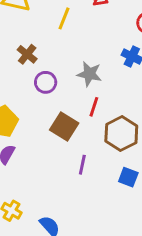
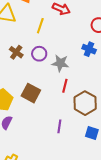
purple circle: (46, 82) -> (39, 54), moved
brown square: (64, 126) -> (31, 93), moved

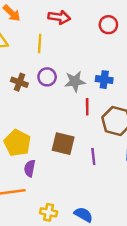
blue cross: (89, 49) -> (104, 80), moved
brown square: (31, 93) -> (63, 144), moved

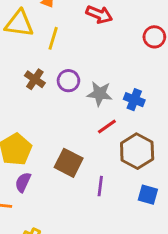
yellow line: (40, 43) -> (53, 38), moved
red line: (87, 107) -> (107, 127), turned 42

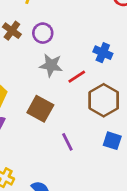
gray star: (100, 94) -> (51, 65), moved
purple line: (100, 186) -> (67, 142), moved, turned -36

